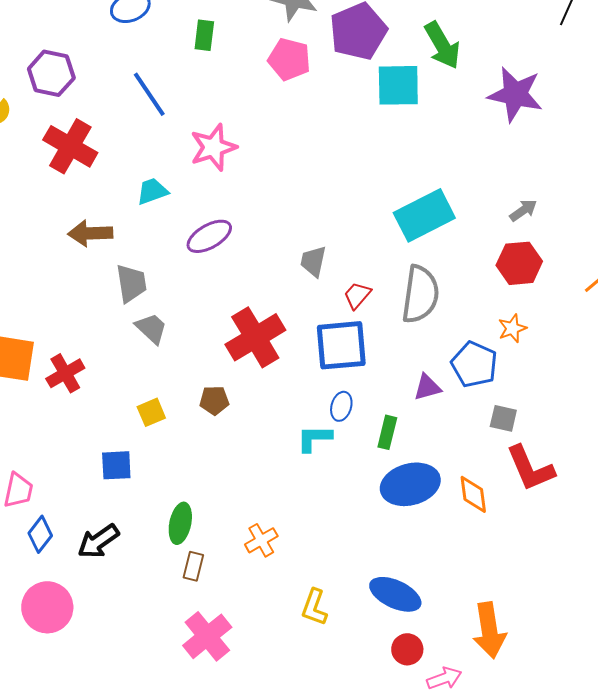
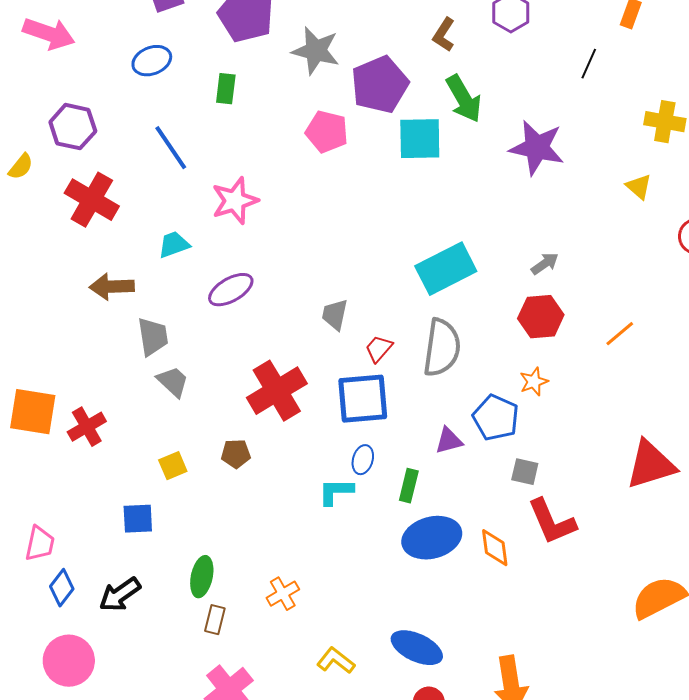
pink pentagon: (289, 59) -> (327, 132), moved
yellow L-shape: (314, 607) -> (336, 661), turned 108

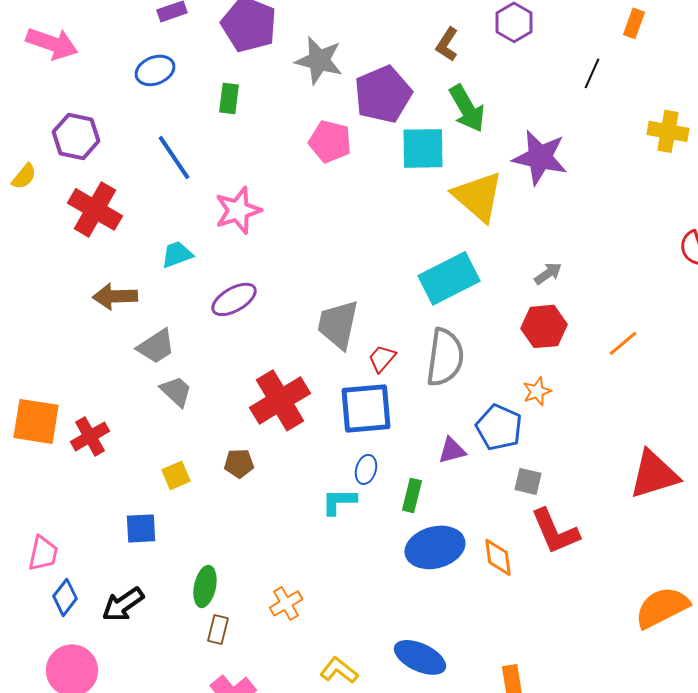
yellow triangle: (639, 187) -> (478, 196), moved, size x2.0
gray trapezoid: (335, 315) -> (338, 324), size x1.6
gray trapezoid: (153, 337) -> (156, 346), turned 66

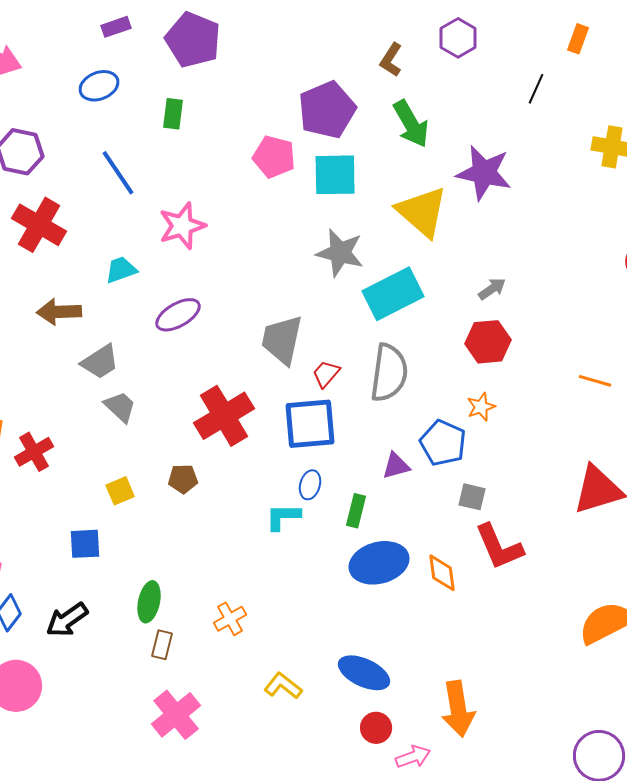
gray star: (319, 60) -> (340, 253), moved
cyan square: (423, 148) -> (335, 175), moved
orange line: (623, 343) -> (595, 381), moved, turned 56

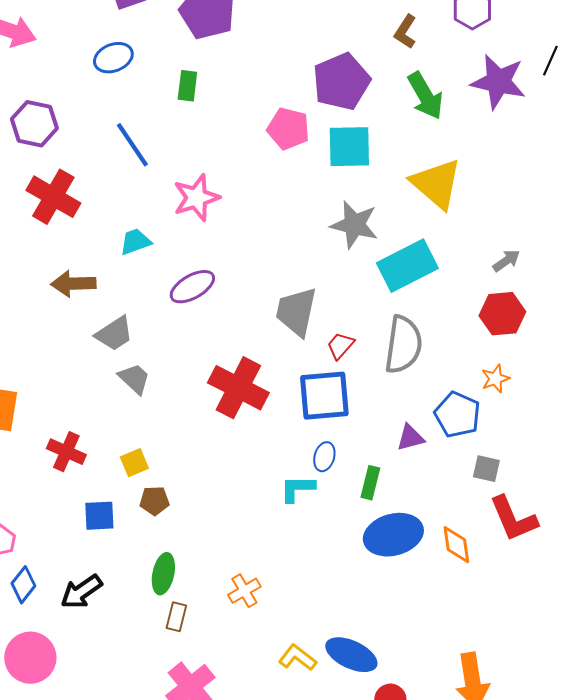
purple star: (484, 173) -> (498, 82), moved
red cross: (224, 416) -> (238, 388), turned -32
red cross: (34, 452) -> (66, 452), moved, turned -36
brown pentagon: (183, 479) -> (154, 501), moved
blue ellipse: (364, 673) -> (351, 655), moved

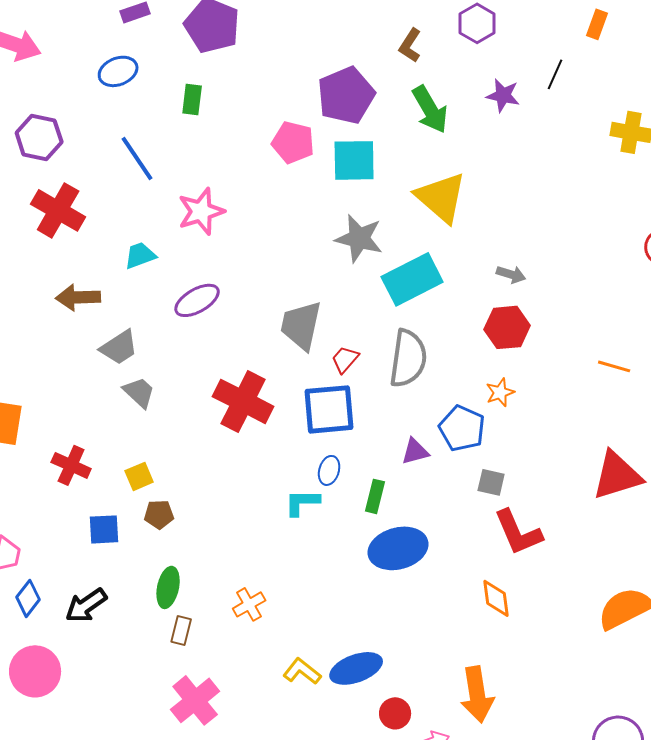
purple star: (498, 82) -> (503, 95), size x0.6
gray arrow: (506, 261) -> (511, 274), turned 52
orange diamond: (456, 545) -> (496, 598), moved
blue ellipse: (351, 655) -> (356, 668), turned -45

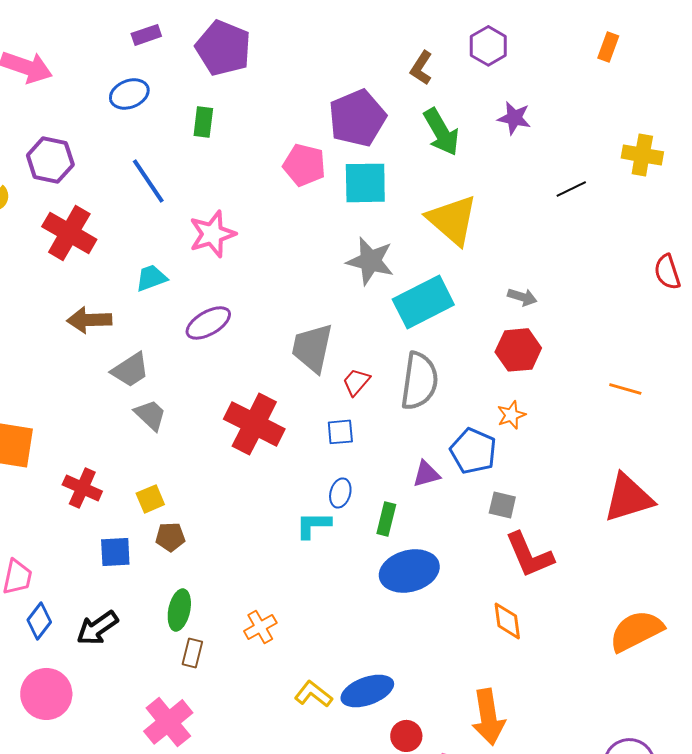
black line: (555, 74) -> (571, 189), moved, turned 40
blue square: (329, 409) -> (340, 432), size x0.5
pink cross: (195, 700) -> (168, 722), moved

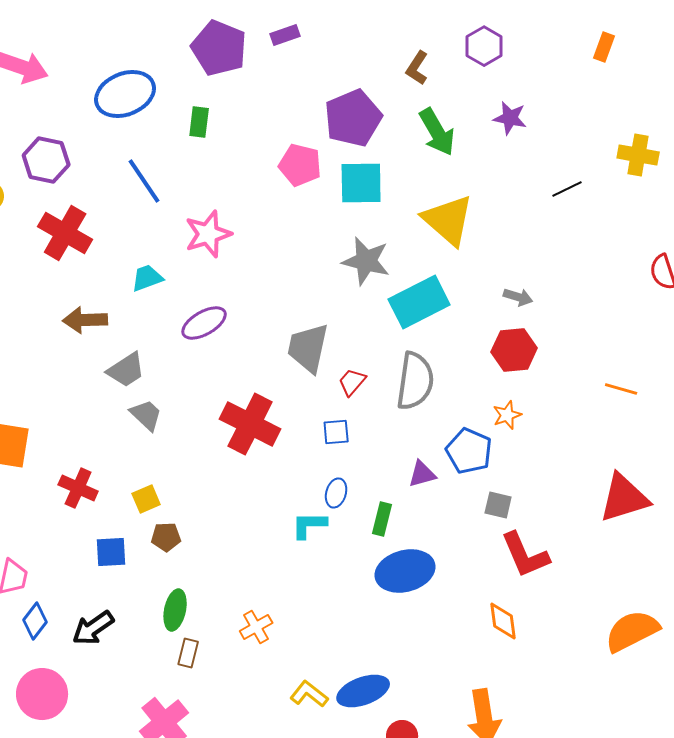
purple rectangle: (146, 35) -> (285, 35), moved
blue ellipse: (129, 94) -> (125, 94), size x1.5

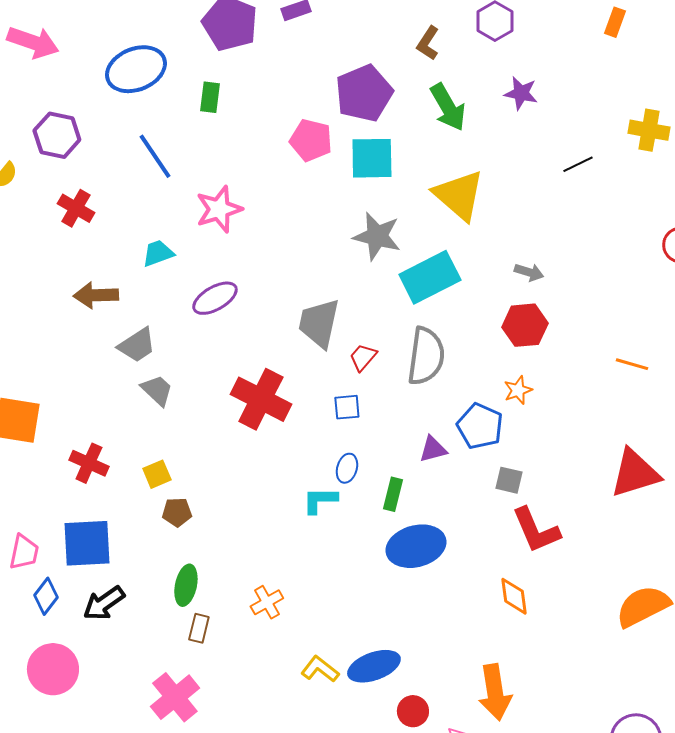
red cross: (65, 233) -> (76, 208), size x0.7
blue square: (111, 552) -> (87, 543), moved, size x1.6

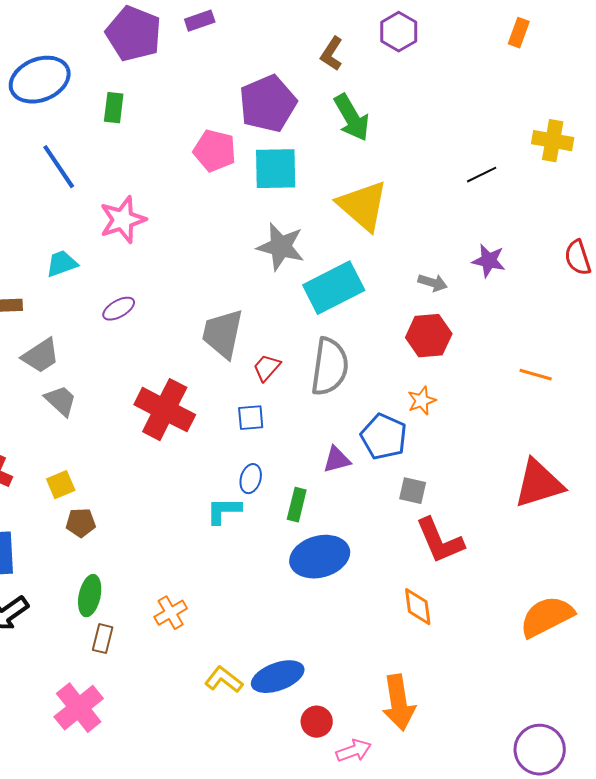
purple star: (521, 93) -> (489, 261), moved
purple ellipse: (215, 298) -> (119, 309), size x0.7

